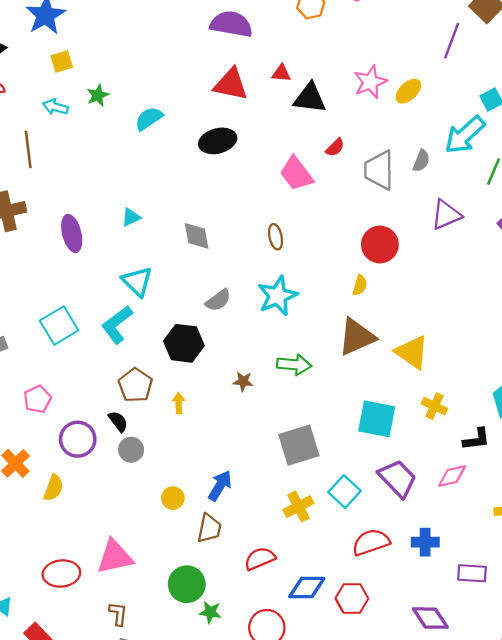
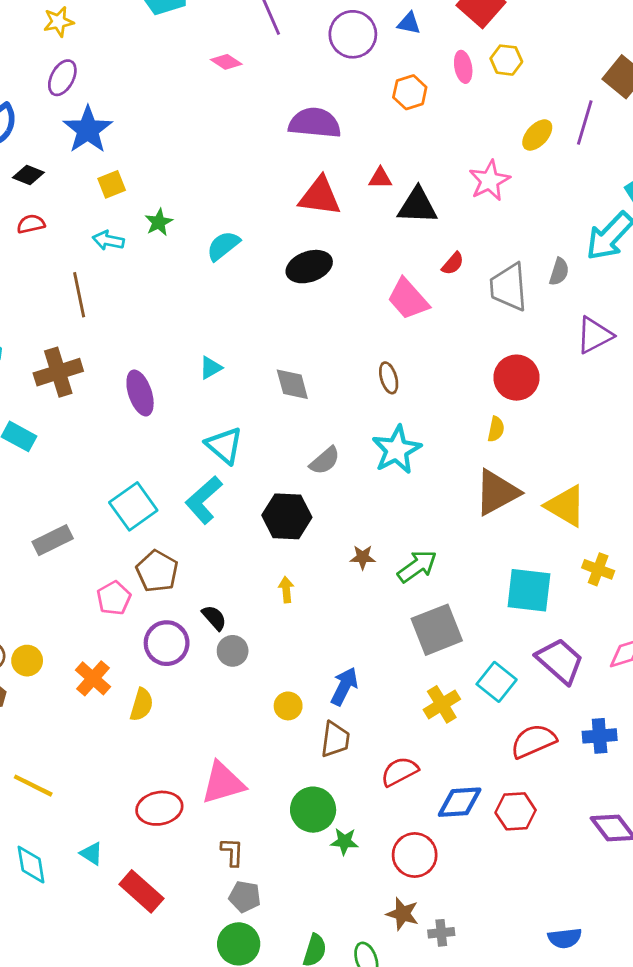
yellow ellipse: (408, 91) -> (537, 135), moved
green arrow: (294, 365) -> (417, 566), moved, turned -36
brown pentagon: (135, 385) -> (157, 571), moved

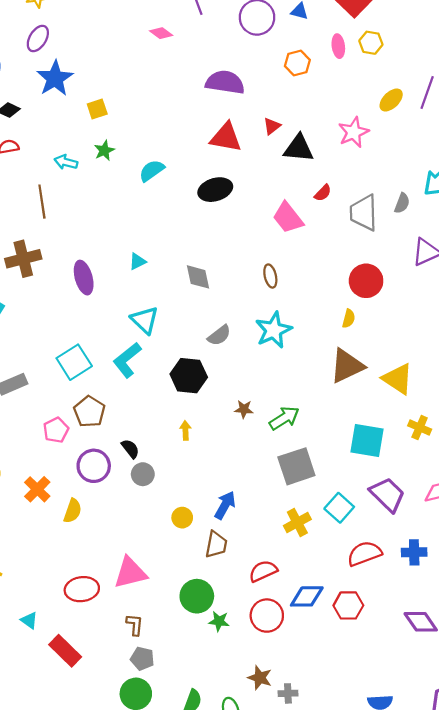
red triangle: (380, 178) -> (272, 126), turned -42
yellow square: (112, 184) -> (97, 109), moved
red circle: (415, 855) -> (267, 616), moved

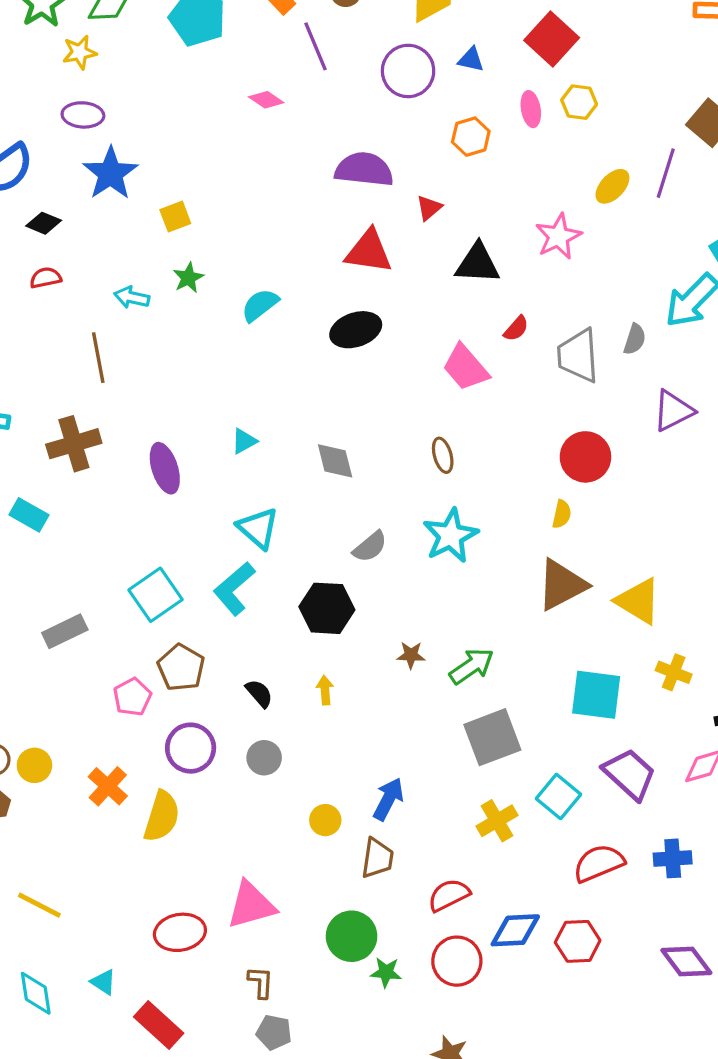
purple ellipse: (38, 39) -> (83, 115), turned 64
red triangle: (272, 126) -> (429, 208), moved
black semicircle: (130, 449) -> (259, 693), moved
yellow semicircle: (73, 511) -> (162, 816), size x1.4

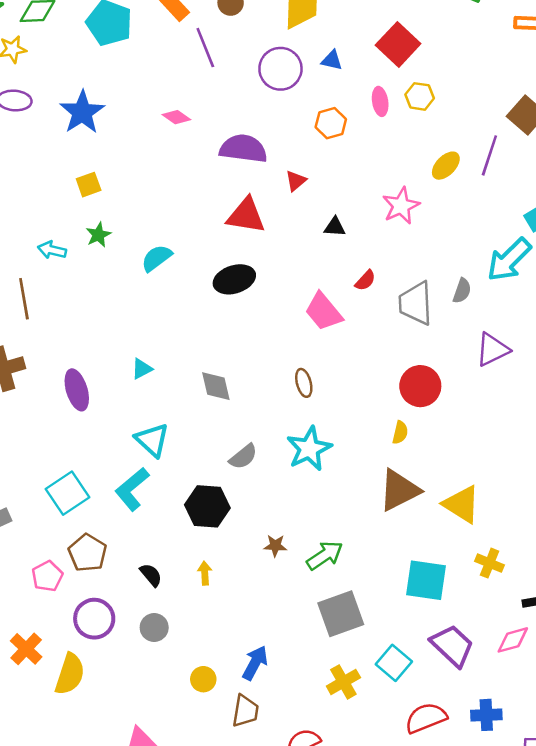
pink diamond: (266, 100) -> (176, 117), moved
blue star: (110, 173) -> (82, 112), moved
black triangle: (478, 263) -> (335, 227), size x0.6

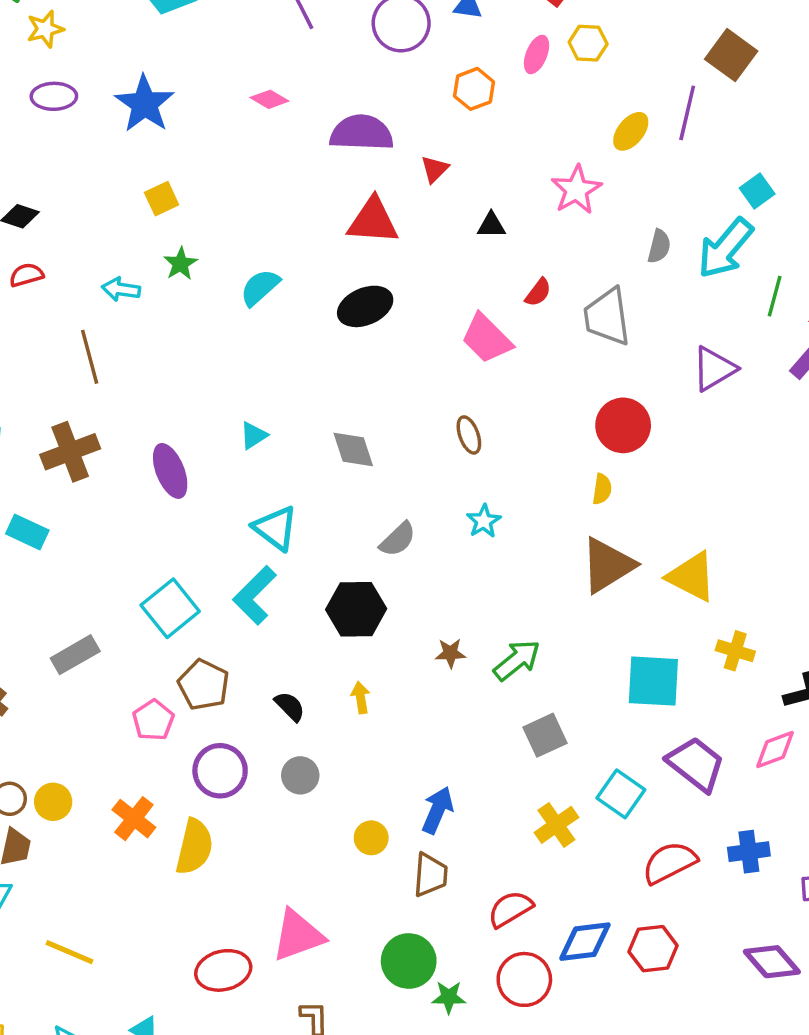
pink ellipse: (380, 101) -> (537, 54), turned 36
gray semicircle: (462, 291) -> (659, 246), moved
cyan star: (309, 449) -> (484, 521), size x0.6
gray square: (341, 614) -> (545, 735), size x0.7

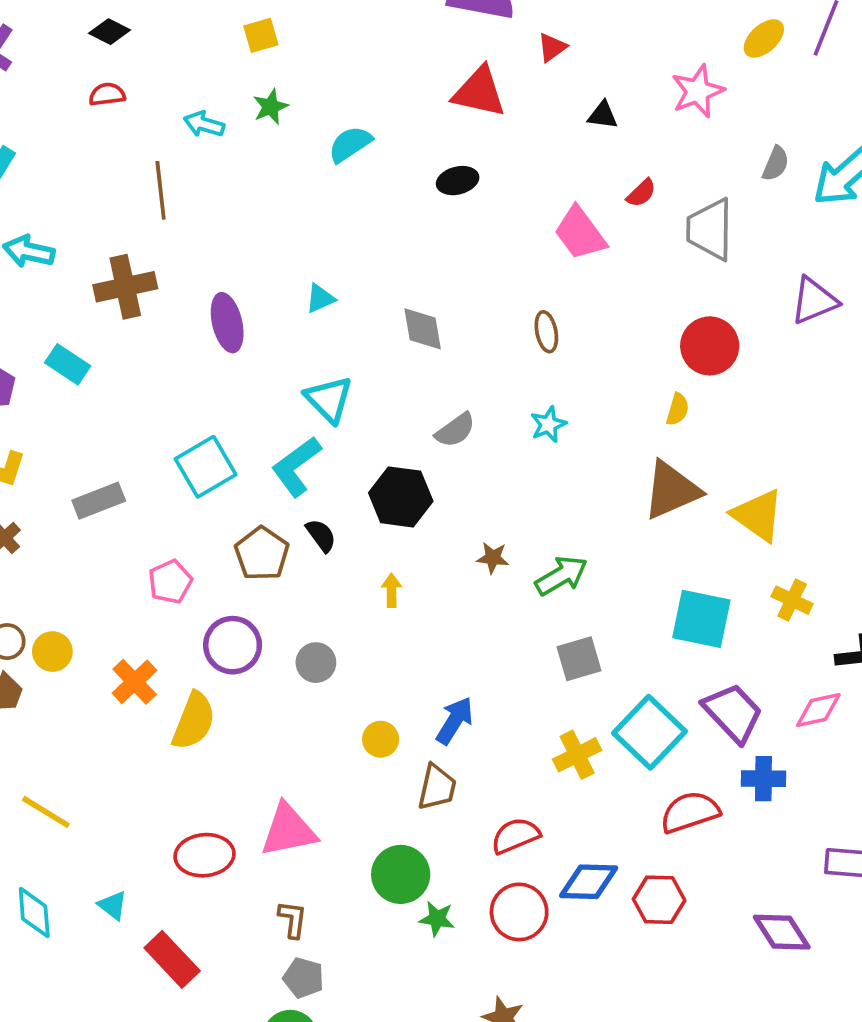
black ellipse: (365, 306) -> (458, 181), size x0.7
brown pentagon: (204, 685) -> (262, 554), moved
black semicircle: (290, 706) -> (321, 535), moved
cyan square: (621, 794) -> (650, 732), size x1.4
blue cross: (749, 852) -> (763, 779), moved

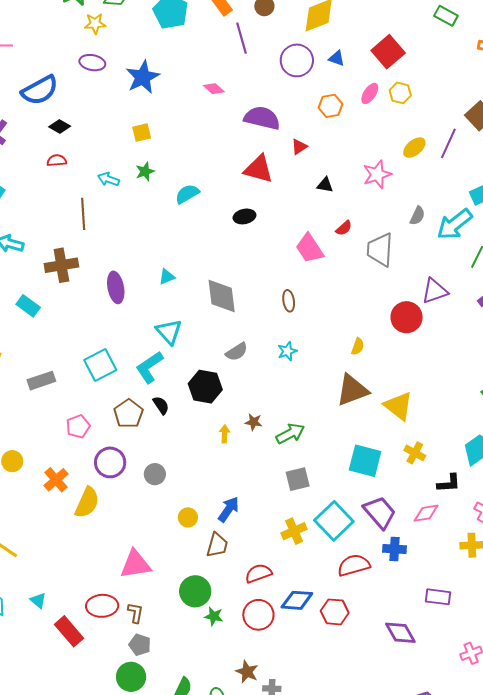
gray diamond: (423, 329) -> (222, 296), size x1.4
red circle: (710, 346) -> (407, 317), moved
yellow arrow: (391, 590) -> (225, 434), moved
red ellipse: (205, 855) -> (102, 606), moved

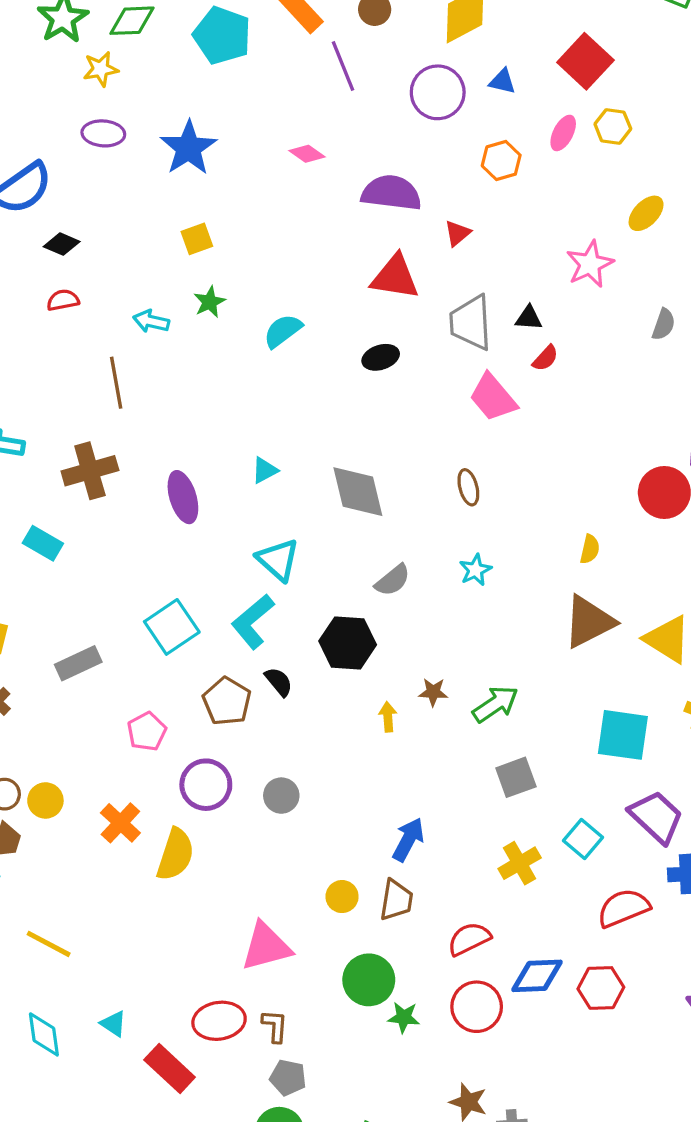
black triangle: (325, 185) -> (529, 318), moved
gray trapezoid: (380, 250) -> (471, 323), moved
yellow circle: (188, 517) -> (342, 897), moved
cyan square: (334, 521) -> (583, 839), size x0.6

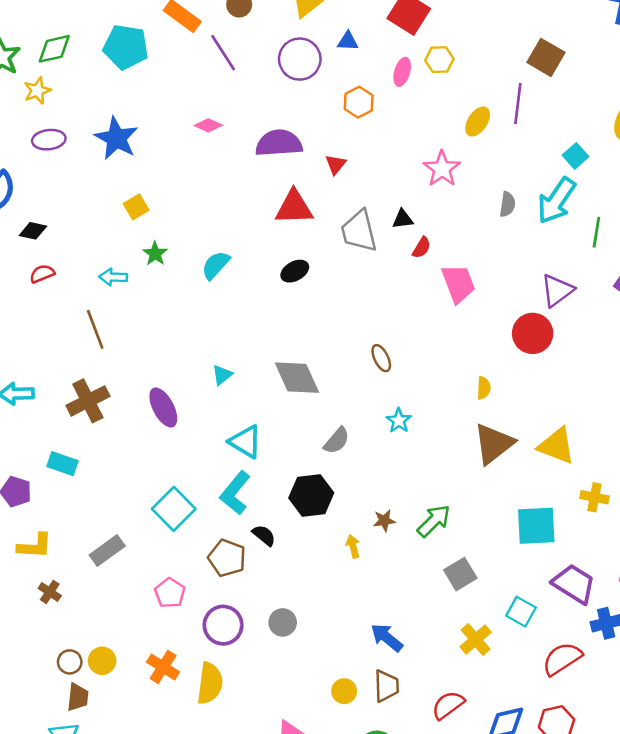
pink trapezoid: (493, 398) -> (458, 284), moved, turned -150
blue arrow: (408, 840) -> (387, 638), turned -68

